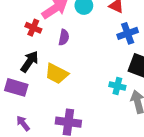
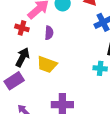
purple rectangle: (16, 87) -> (14, 81), turned -42

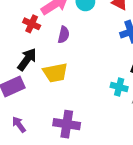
yellow trapezoid: (47, 65) -> (55, 73), turned -40

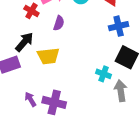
purple arrow: (19, 124) -> (30, 99), moved

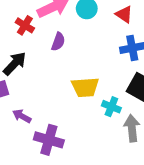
yellow trapezoid: (48, 56) -> (85, 87), moved
purple arrow: (30, 99) -> (22, 116), moved, turned -32

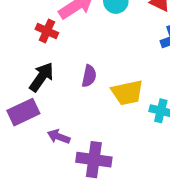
purple semicircle: (58, 42) -> (89, 76), moved

